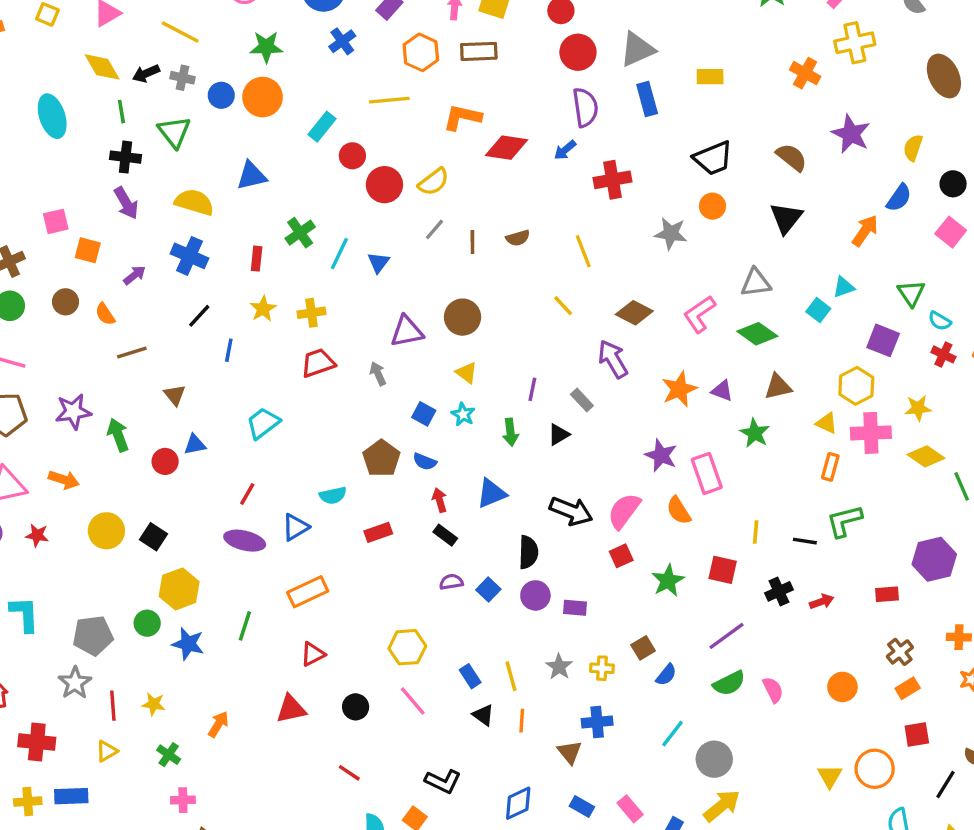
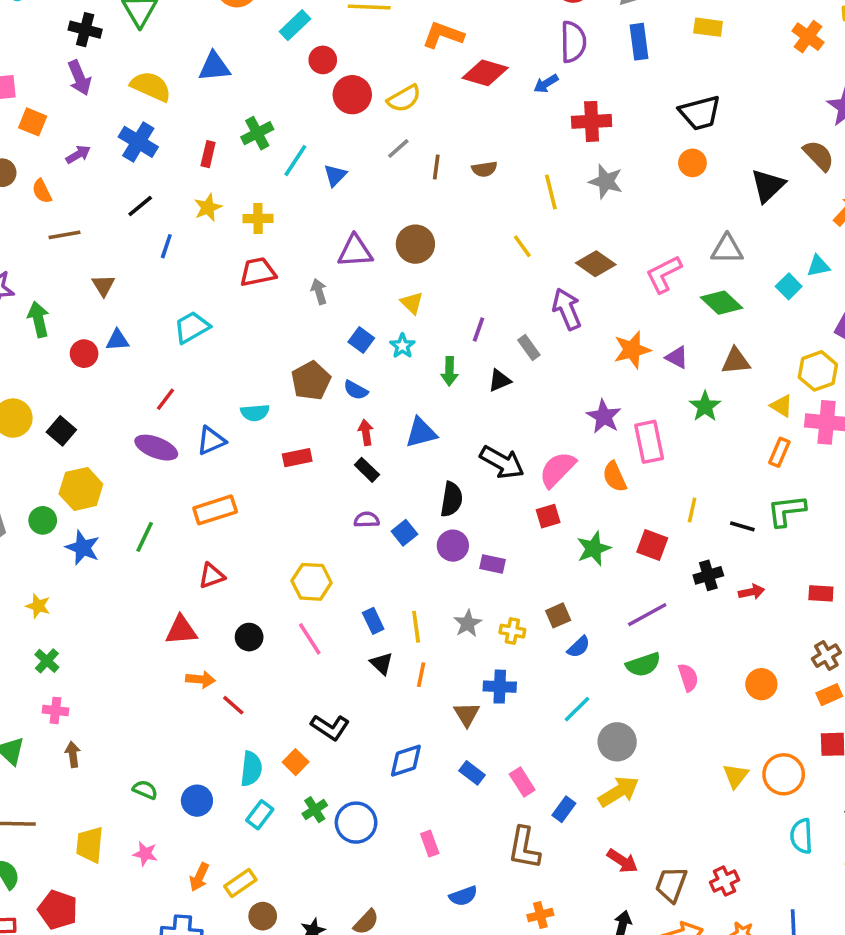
brown semicircle: (792, 157) -> (819, 156), moved
gray star: (671, 233) -> (606, 181), moved
orange arrow: (218, 724) -> (201, 679), moved, turned 56

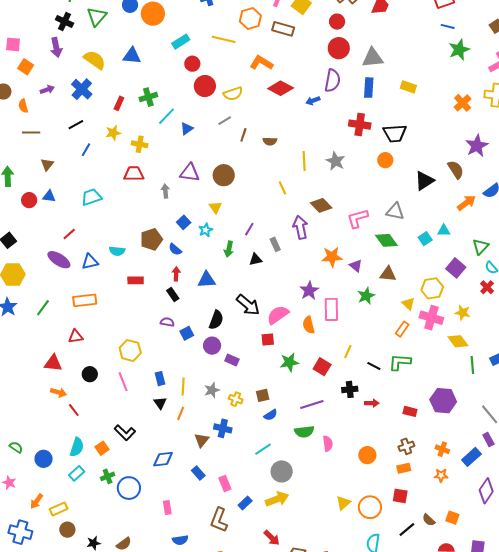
red cross: (592, 121) -> (360, 125), moved

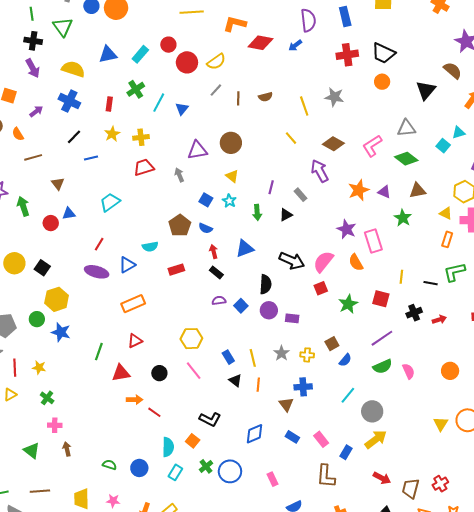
cyan rectangle: (181, 42) -> (140, 54), moved
black trapezoid: (395, 133) -> (383, 53), turned 45
blue line: (86, 150) -> (91, 158), turned 64
green line: (43, 308) -> (99, 352), moved

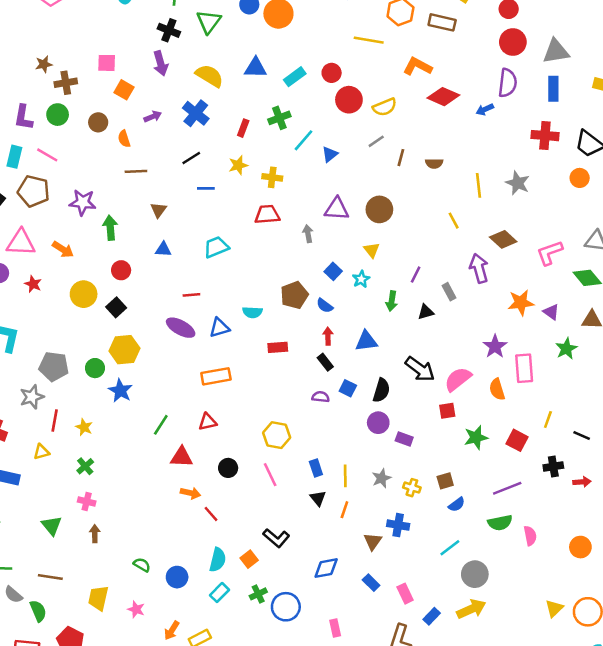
red circle: (51, 223) -> (121, 270), moved
red line: (99, 244) -> (191, 295), turned 40
blue square: (241, 306) -> (348, 388), moved, turned -32

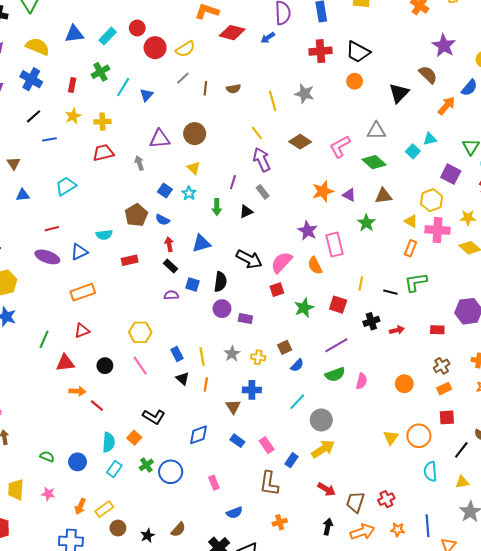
purple arrow: (479, 268) -> (262, 160), moved
pink semicircle: (530, 536) -> (361, 381), turned 35

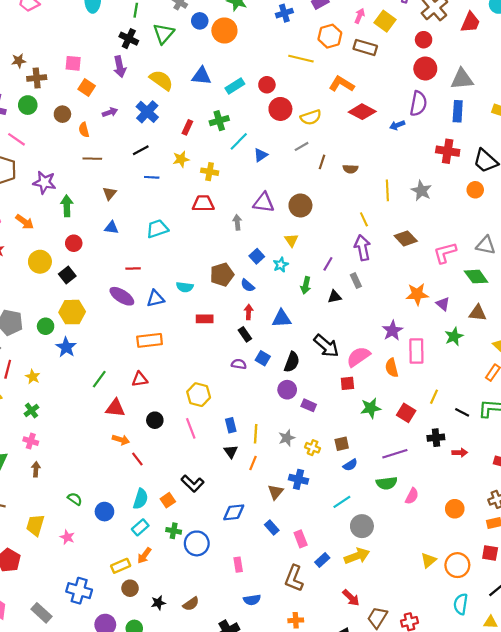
green cross: (146, 465) -> (174, 531), turned 32
orange arrow: (80, 506) -> (144, 555), moved

